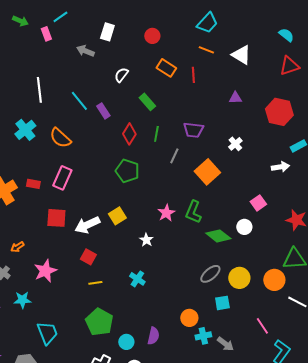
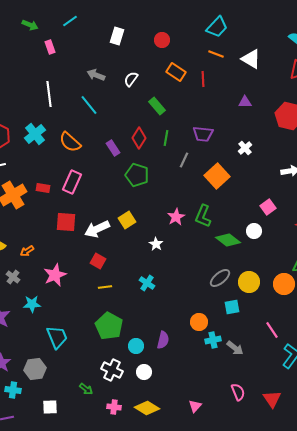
pink rectangle: (46, 34) -> (50, 47), moved
gray arrow: (85, 51) -> (96, 75), moved
purple rectangle: (103, 111) -> (113, 148), moved

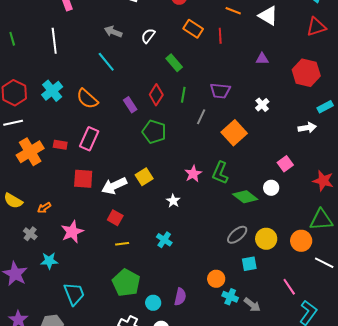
white line: (49, 94) -> (54, 41), moved
cyan cross: (213, 340) -> (230, 297), turned 35

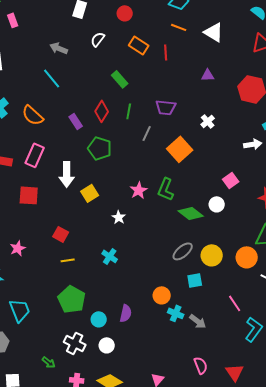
white semicircle: (148, 36) -> (98, 39), moved
white arrow: (114, 186) -> (67, 174), moved, turned -65
pink star: (72, 232) -> (18, 248), size x0.7

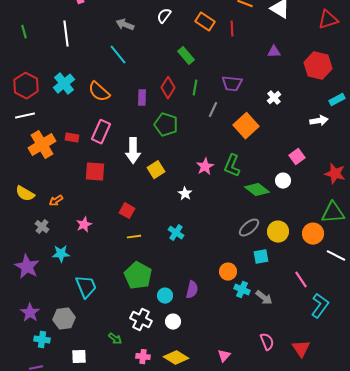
purple rectangle: (76, 121) -> (142, 98), turned 35

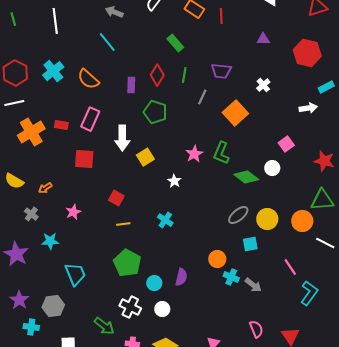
green arrow: (115, 339) -> (104, 326), size x1.5

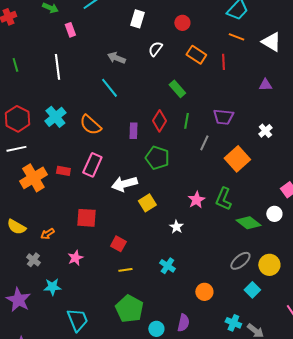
white arrow: (122, 138) -> (124, 184), turned 75
red square: (84, 159) -> (86, 218), moved
cyan square: (250, 244) -> (252, 290), turned -35
orange circle: (217, 259) -> (204, 292), moved

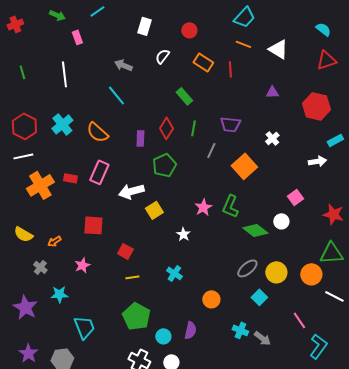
green pentagon: (157, 158) -> (164, 165), turned 30

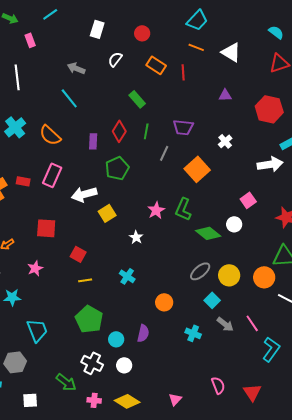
white arrow: (317, 161) -> (270, 164), size x1.4
gray arrow: (262, 338) -> (225, 324), moved

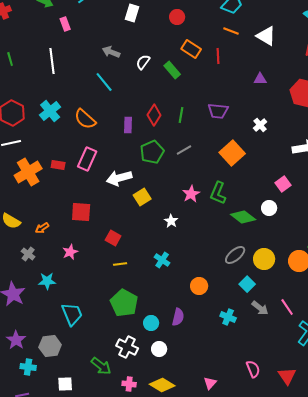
white semicircle: (115, 59) -> (143, 62), moved
green rectangle: (137, 99) -> (172, 70), moved
gray line: (164, 153) -> (184, 150), moved, turned 35

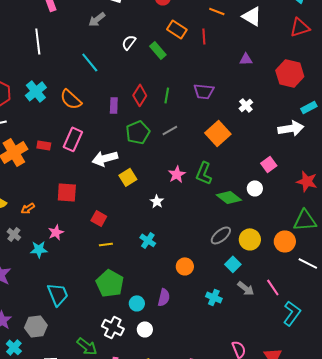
gray arrow: (111, 52) -> (97, 19), moved, turned -60
cyan star: (47, 281) -> (39, 249), moved
cyan cross: (28, 367) -> (14, 347), turned 35

